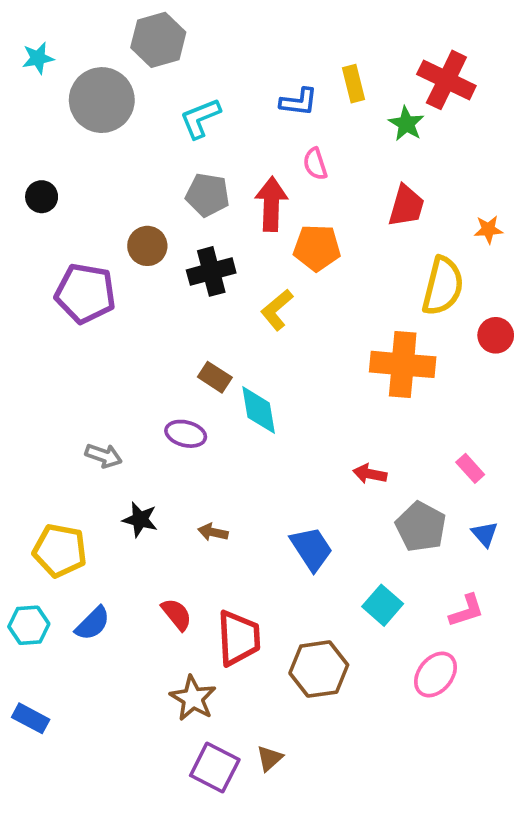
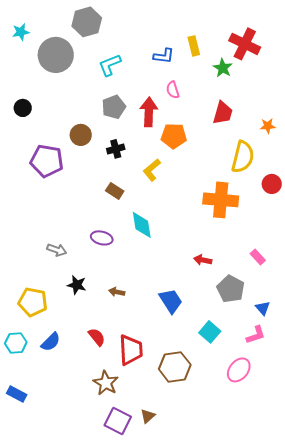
gray pentagon: (208, 195) -> (114, 107), turned -30
black cross: (211, 271) -> (116, 149), size x0.7
brown rectangle: (215, 377) -> (115, 191), moved
blue triangle: (485, 534) -> (263, 308), moved

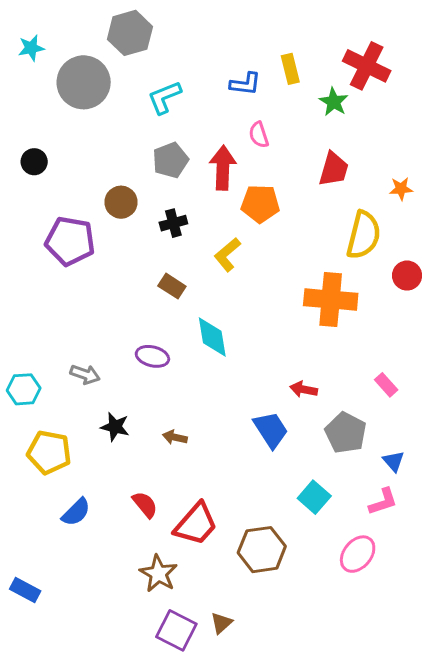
blue trapezoid: (171, 301) -> (271, 430), moved
cyan hexagon: (16, 343) -> (24, 389), moved
red trapezoid: (131, 350) -> (196, 524), turned 44

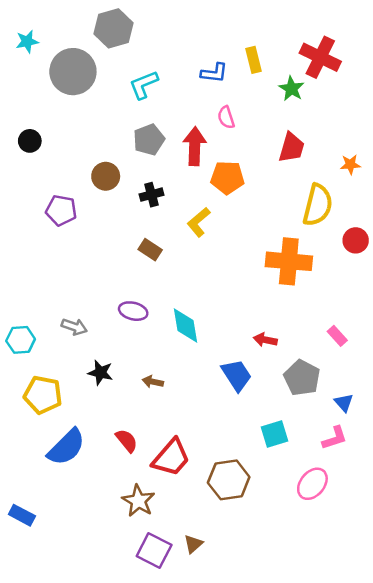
purple pentagon: (70, 241) -> (61, 210), size x0.7
cyan diamond: (212, 337) -> (185, 325), moved
cyan square: (314, 497) -> (274, 434), turned 32
blue semicircle: (76, 512) -> (66, 447), size x1.5

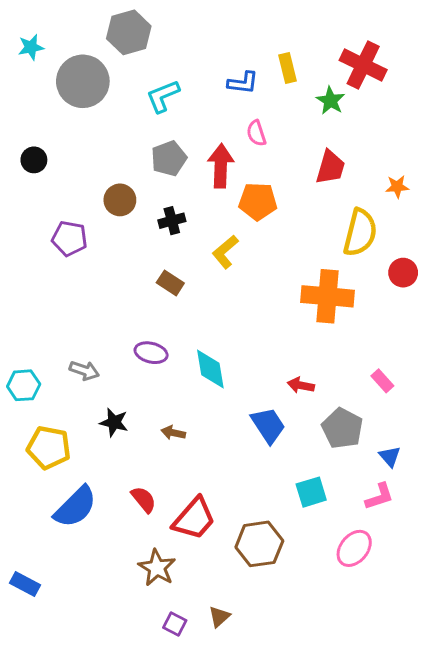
purple square: (154, 551) -> (175, 624), size x0.6

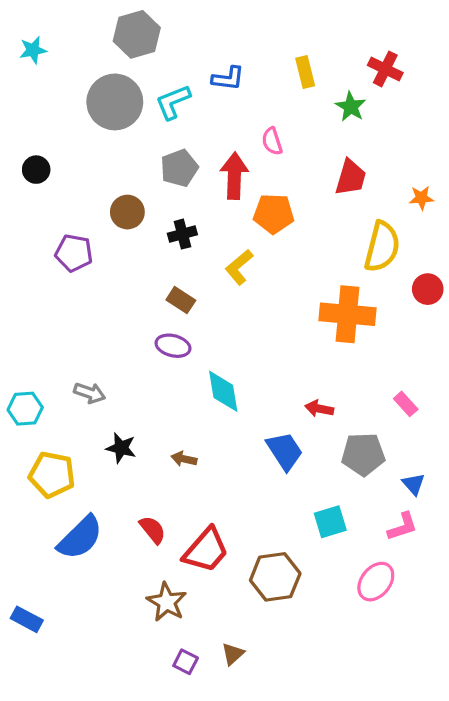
red cross: (363, 65) -> (385, 69), size x0.7
gray circle: (83, 81) -> (115, 102), moved
blue L-shape: (243, 83) -> (228, 78), moved
purple ellipse: (151, 353) -> (173, 346), moved
gray pentagon: (342, 428) -> (363, 454), turned -30

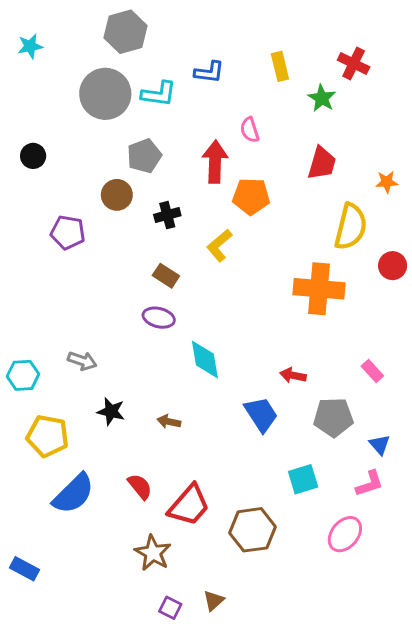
cyan L-shape: (173, 102) -> (159, 94), turned -150
gray pentagon: (179, 168) -> (144, 156), moved

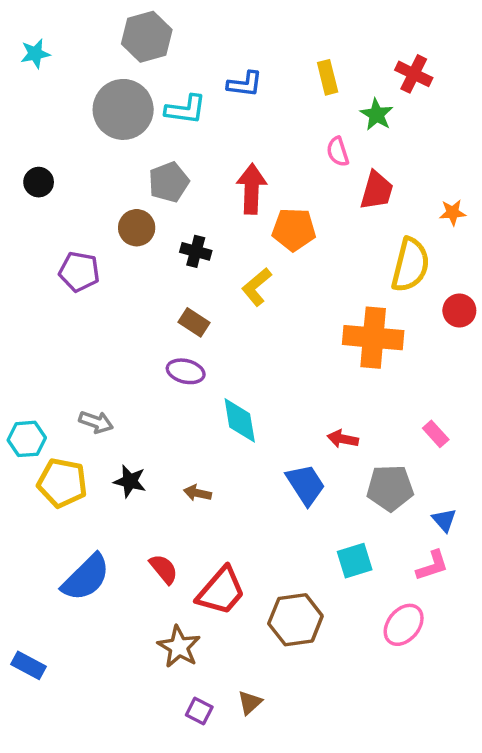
pink semicircle: (250, 130) -> (338, 152), moved
black cross: (167, 215) -> (196, 251), turned 30
yellow pentagon: (48, 436) -> (62, 483), moved

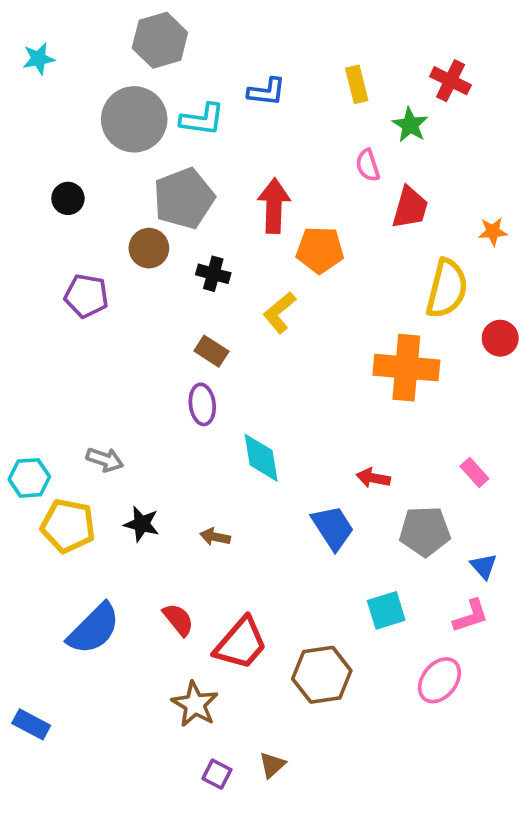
black circle: (39, 182) -> (68, 198), moved
gray pentagon: (169, 182) -> (184, 198), size x1.4
purple ellipse: (186, 371) -> (202, 404), turned 69

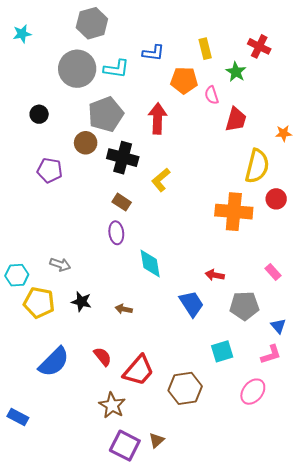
orange pentagon: (320, 250) -> (184, 80), moved
black cross: (213, 274) -> (123, 158), size x1.6
red circle: (500, 338) -> (276, 199), moved
purple square: (217, 774) -> (125, 446), size x1.8

